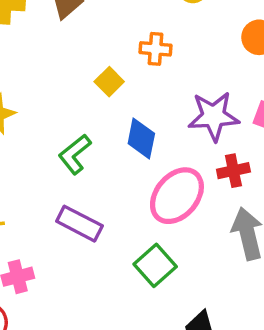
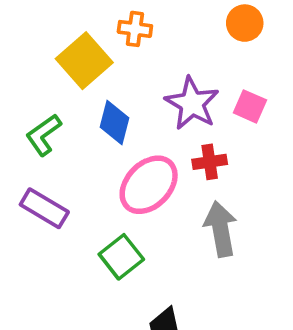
yellow square: (109, 82) -> (84, 61), size x1.8
purple star: (214, 116) -> (192, 103), turned 30

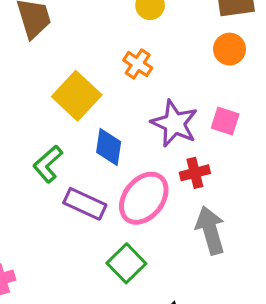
orange circle: (245, 23) -> (230, 49), moved
orange cross: (135, 29) -> (138, 64), moved, turned 32
purple rectangle: (44, 208) -> (85, 204), moved

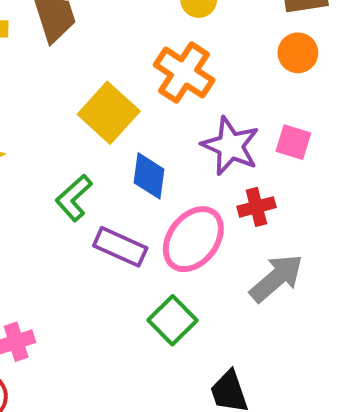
orange cross: (138, 64) -> (184, 73), size x1.6
gray arrow: (210, 230) -> (276, 278), turned 66

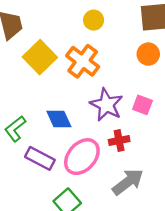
yellow square: (109, 113) -> (40, 57), moved
blue diamond: (149, 176) -> (59, 119), turned -36

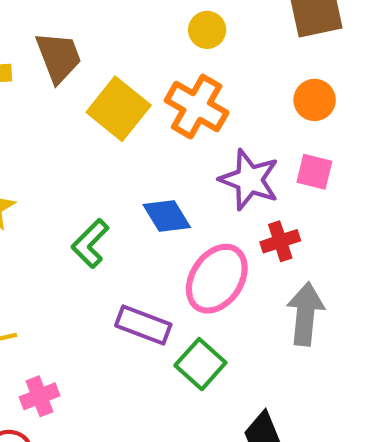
orange circle: (148, 54) -> (315, 100), moved
purple rectangle: (40, 158) -> (143, 325), moved
gray arrow: (128, 182) -> (305, 314), turned -40

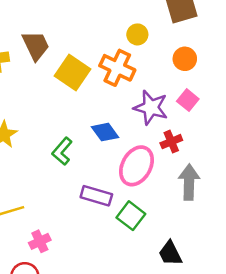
yellow circle: (207, 30) -> (137, 34), moved
pink square: (314, 172) -> (188, 100), turned 30

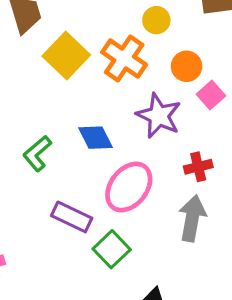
orange circle: (185, 59) -> (187, 66), moved
pink square: (188, 100) -> (211, 95), moved
red cross: (171, 142) -> (198, 167), moved

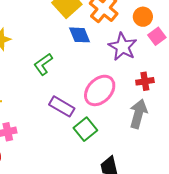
blue diamond: (96, 138) -> (80, 35), moved

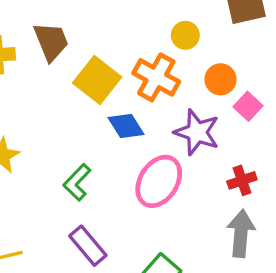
pink ellipse: (100, 90) -> (159, 181), moved
purple rectangle: (62, 106) -> (88, 246), moved, turned 30

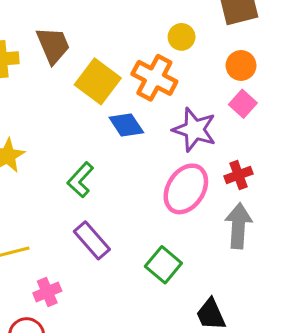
orange circle: (220, 79) -> (241, 65), moved
pink ellipse: (159, 181) -> (186, 189), moved

